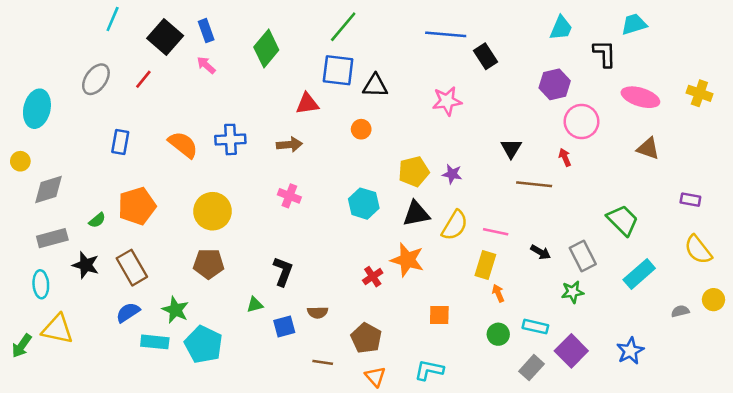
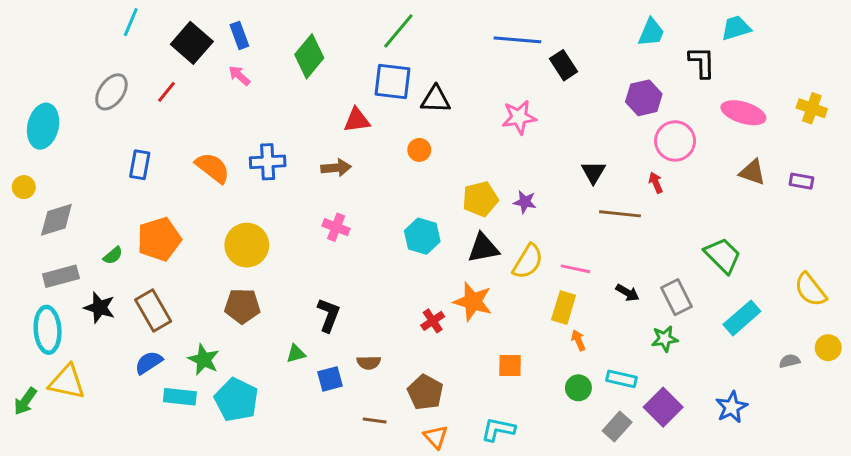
purple rectangle: (690, 200) -> (801, 181), moved
cyan ellipse: (41, 284) -> (48, 330), size x1.4

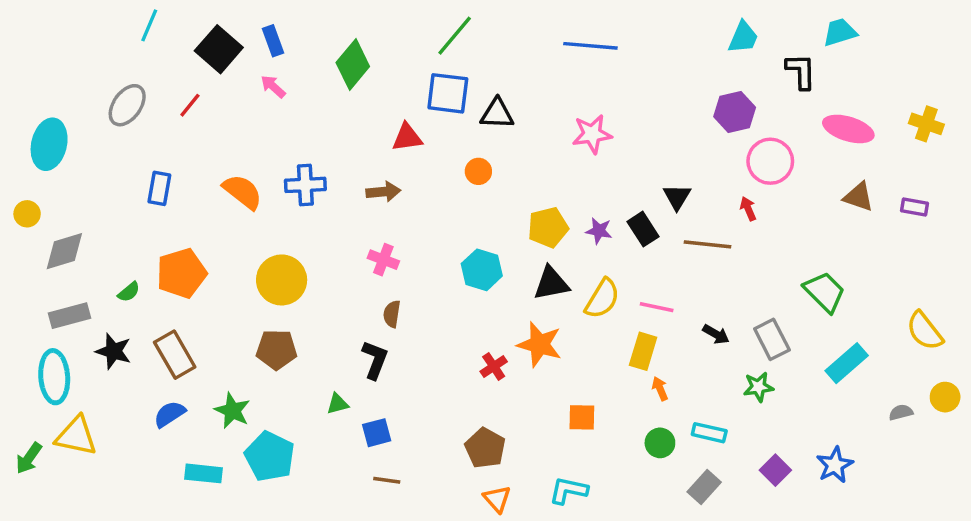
black rectangle: (564, 65) -> (643, 229), moved
brown semicircle: (369, 363) -> (392, 314), moved, turned 100
cyan rectangle: (180, 397) -> (204, 473), moved
purple square: (663, 407) -> (775, 470), moved, size x0.7
brown line: (375, 421) -> (387, 480), moved

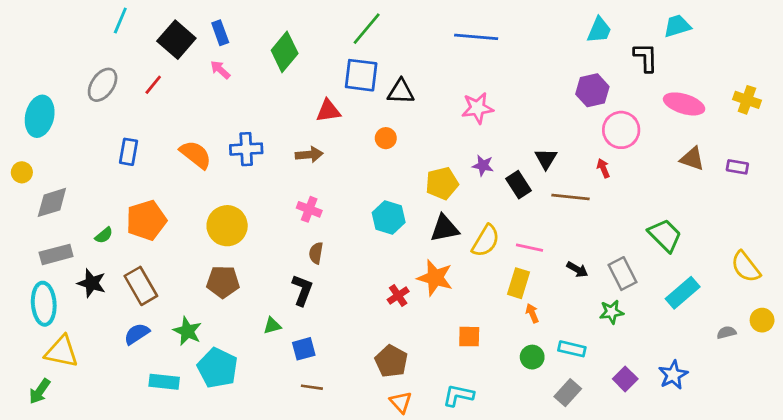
purple star: (599, 231) -> (483, 166), moved
green arrow: (29, 458) -> (40, 391), moved

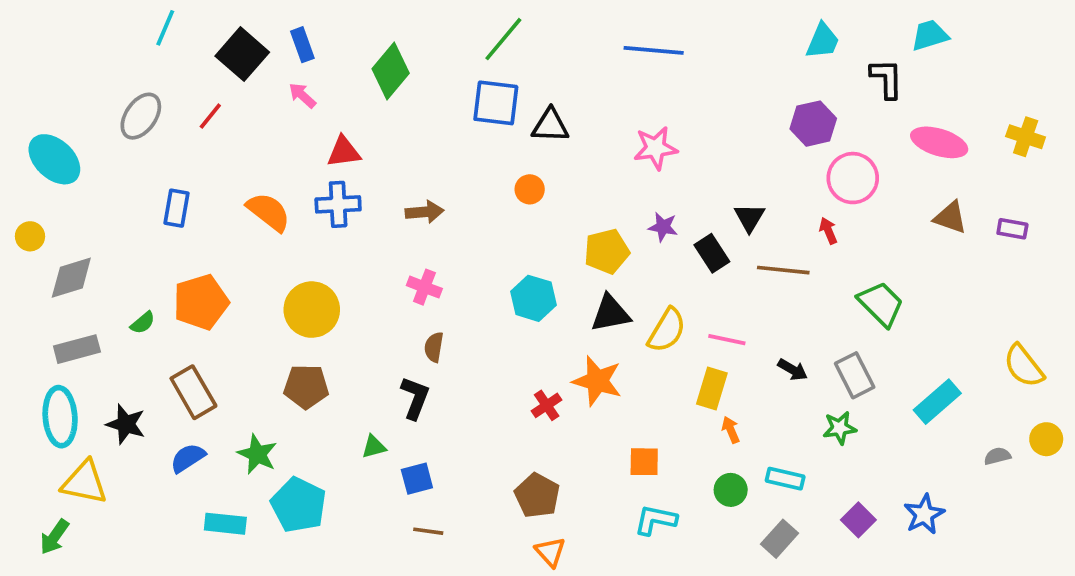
red triangle: (328, 111) -> (344, 152), moved
cyan ellipse: (40, 116) -> (54, 159), turned -60
green trapezoid: (665, 235) -> (881, 304), moved
black star: (92, 283) -> (126, 424), moved
cyan L-shape: (458, 395) -> (656, 520), moved

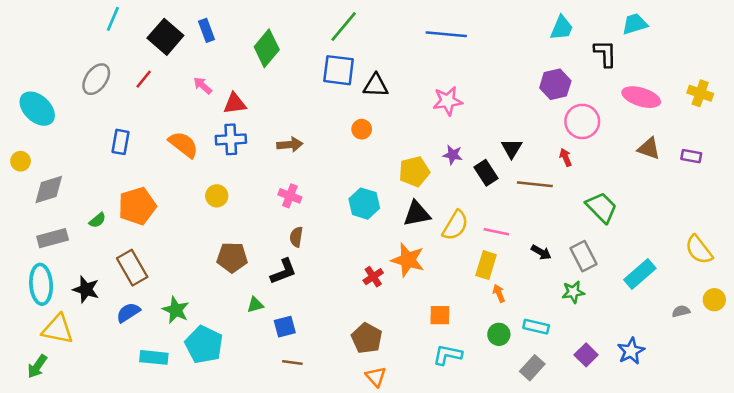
pink arrow: (302, 95) -> (203, 86), moved
yellow circle: (312, 310) -> (217, 196), moved, size x0.6
brown pentagon: (306, 387) -> (232, 257), moved
black L-shape: (415, 398) -> (283, 271), turned 48

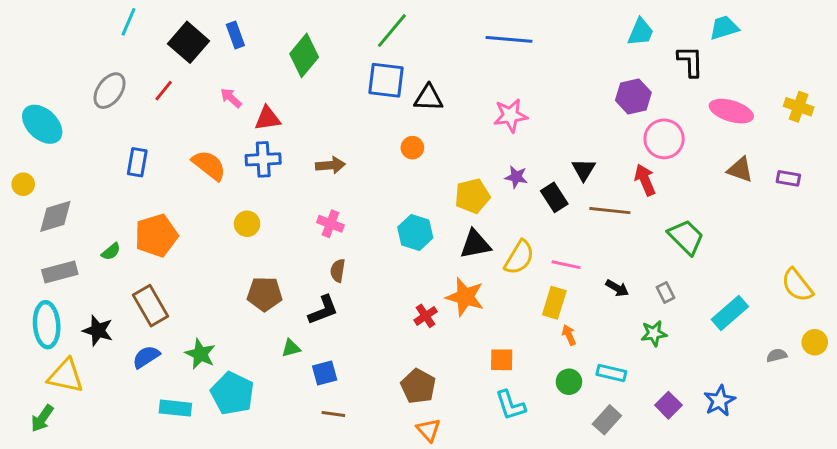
red arrow: (566, 157) -> (645, 180), size x1.5
gray rectangle: (583, 256) -> (666, 293), size x0.6
cyan L-shape: (448, 355) -> (510, 405), turned -120

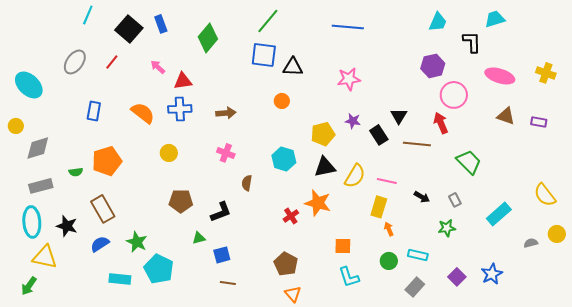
green semicircle: (111, 252) -> (76, 172), turned 32
brown semicircle: (338, 271) -> (247, 183), moved

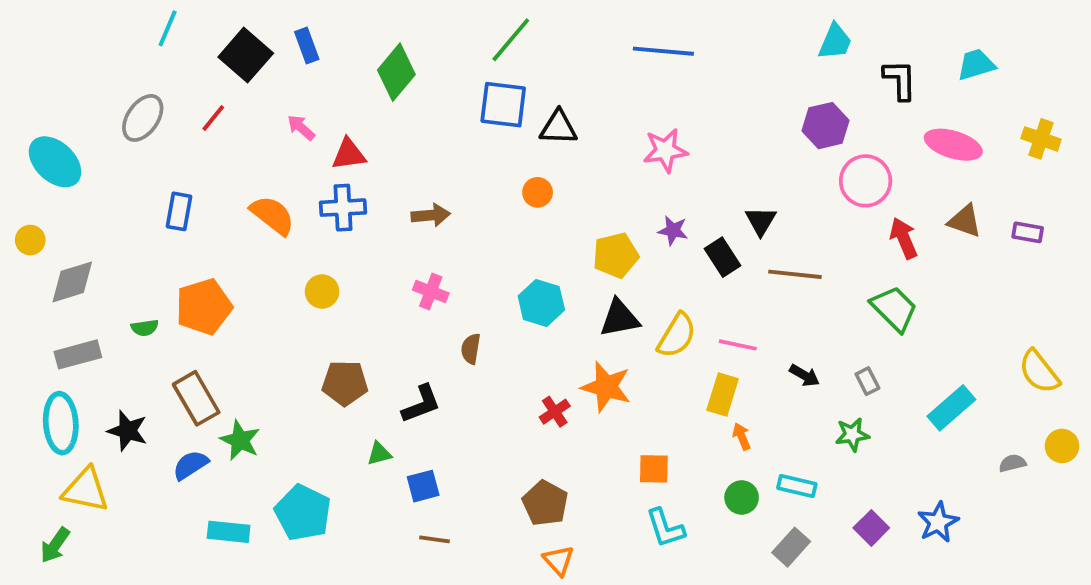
cyan trapezoid: (495, 19) -> (976, 65), moved
red arrow: (441, 123) -> (904, 238), moved
green star: (137, 242) -> (240, 440), moved

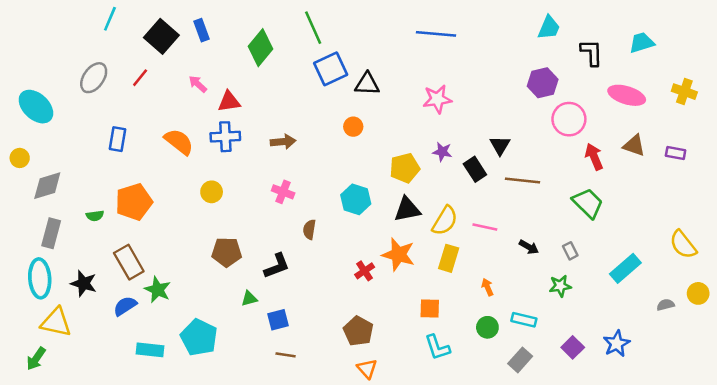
green line: (511, 40) -> (313, 28), moved, turned -64
blue square: (503, 105) -> (331, 69), turned -32
gray rectangle: (78, 354) -> (51, 233), turned -60
yellow rectangle: (723, 394) -> (449, 258), moved

